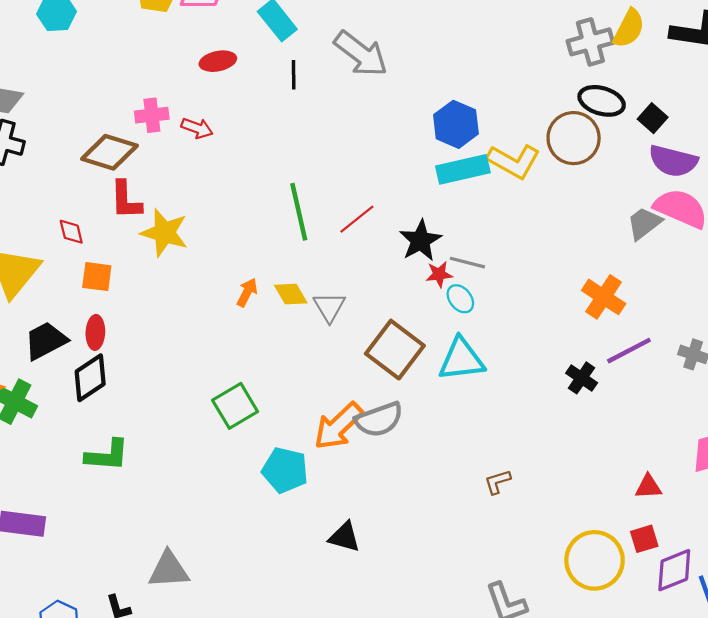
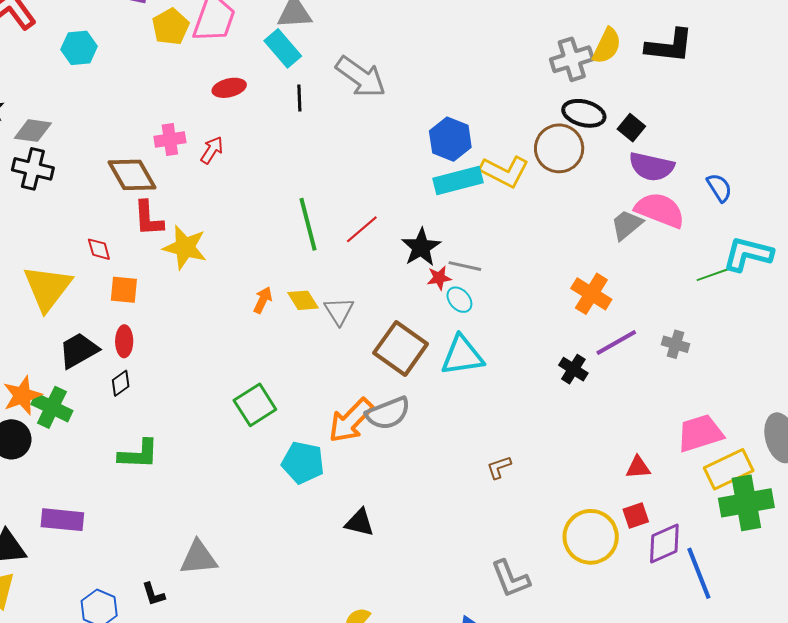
red arrow: (197, 128) -> (212, 150), turned -76
brown diamond: (109, 152) -> (132, 175), turned 45
black diamond: (90, 378) -> (121, 383), size x0.6

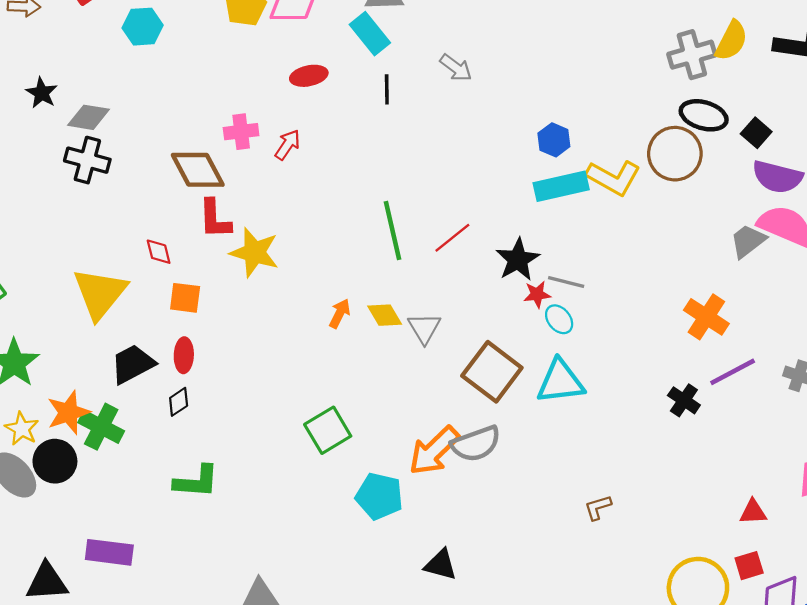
gray arrow: (361, 77) -> (456, 68), size x0.6
blue hexagon: (450, 139) -> (554, 140), size x0.7

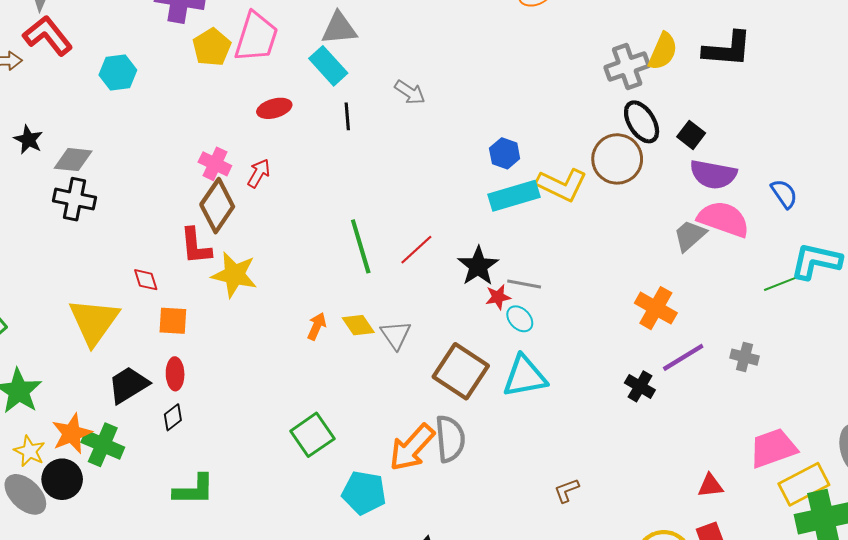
black ellipse: (704, 115) -> (642, 122), turned 45
pink cross: (241, 132) -> (215, 164), turned 36
brown diamond: (198, 170) -> (217, 206), moved, turned 66
gray semicircle: (476, 444) -> (450, 439), turned -72

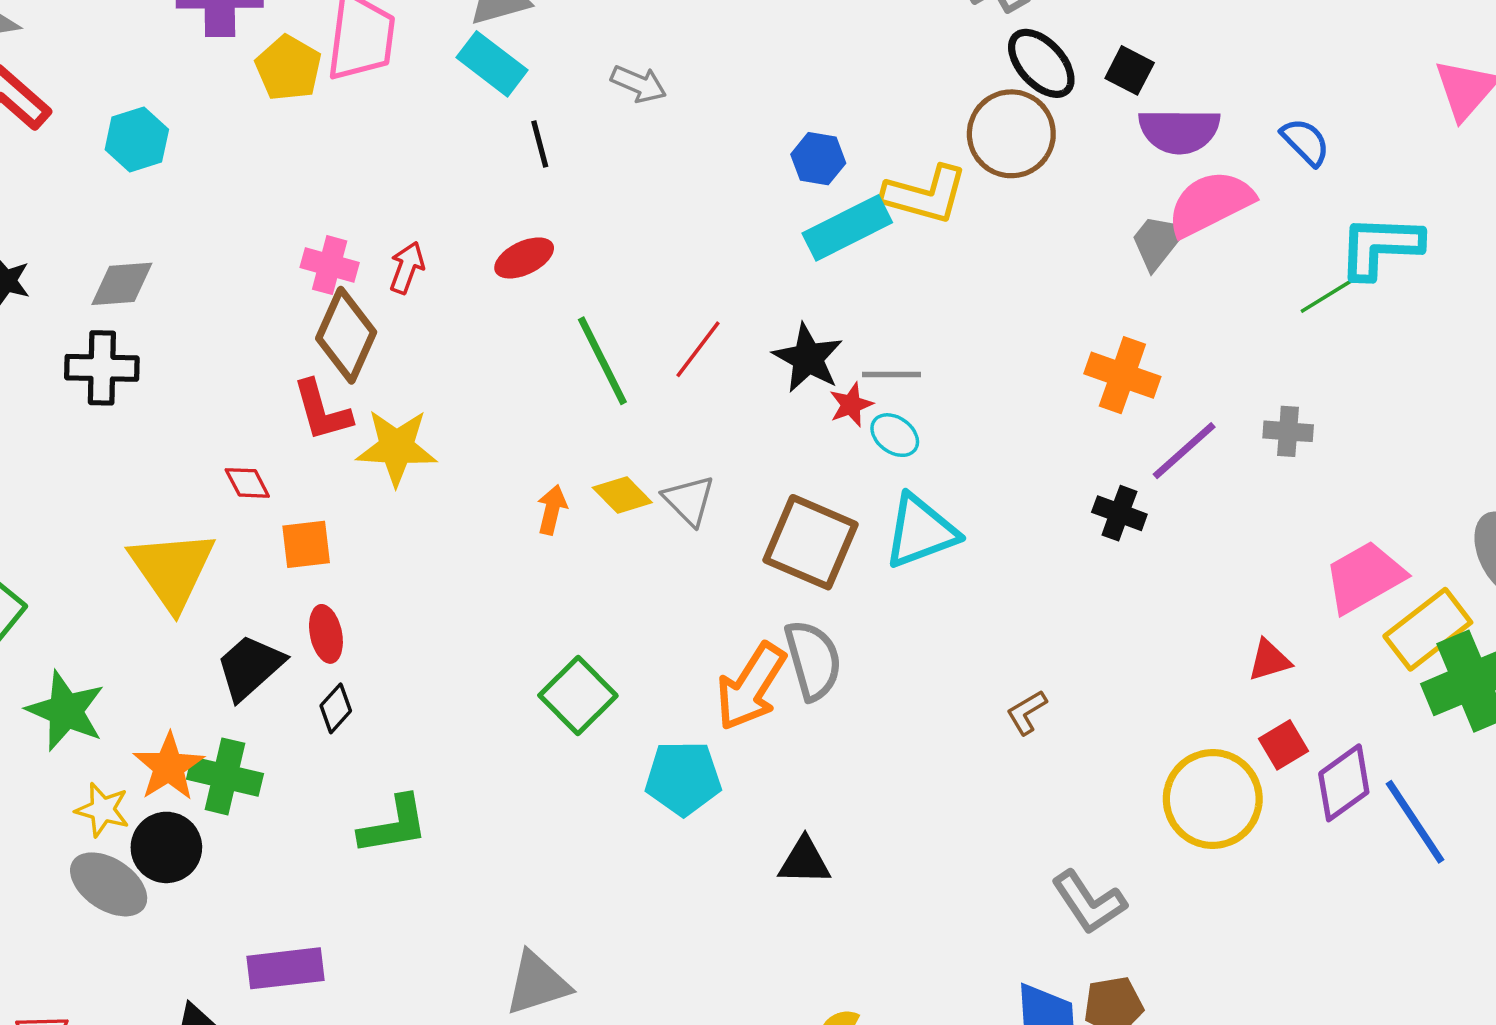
red ellipse: (274, 108) -> (524, 258), moved
gray diamond: (73, 160) -> (122, 284), moved
pink semicircle: (724, 219) -> (1210, 203), turned -36

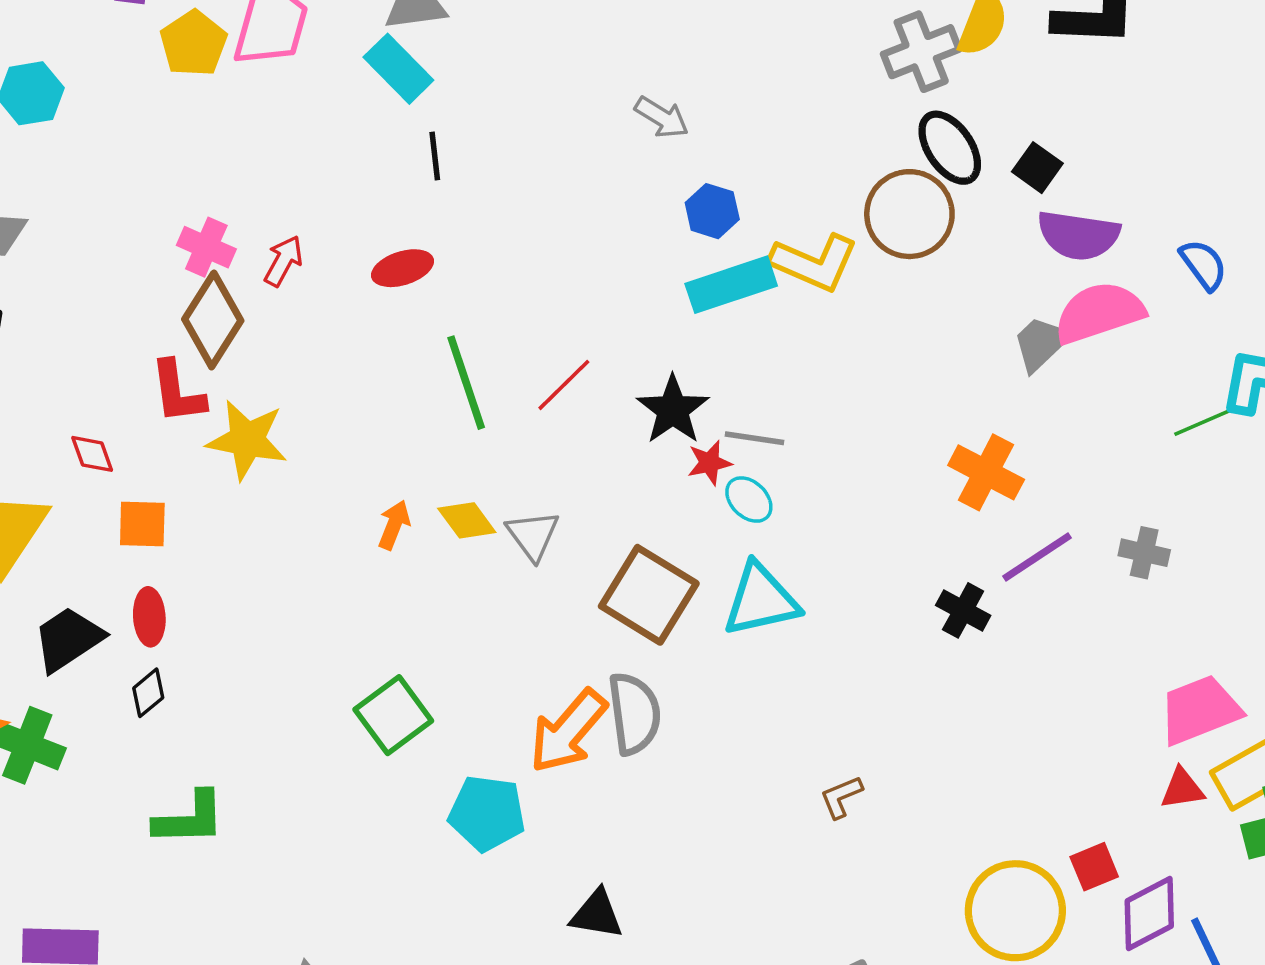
gray arrow: (639, 84) -> (662, 117), moved
red triangle: (1269, 660) -> (1182, 789), moved

